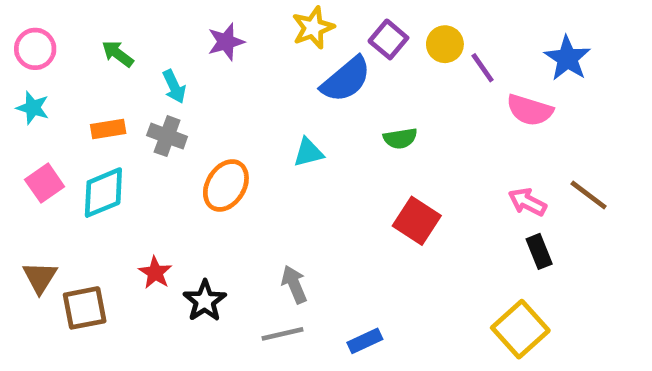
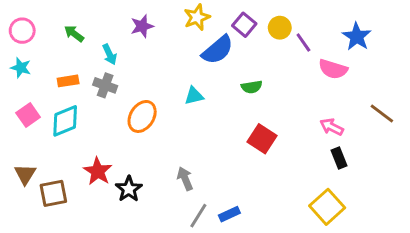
brown line: (589, 195) -> (382, 114), moved
red star: (155, 273) -> (98, 171), size x1.4
gray line: (282, 334) -> (198, 216), moved, turned -45

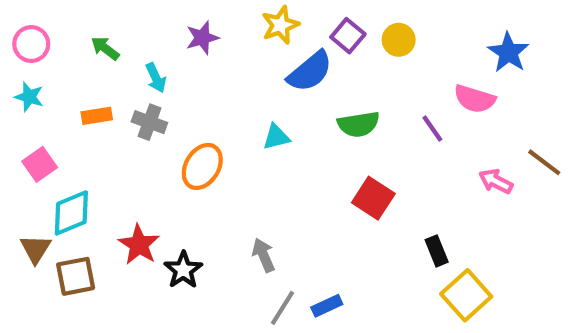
purple line: (303, 42) -> (432, 128), moved
green semicircle: (252, 87) -> (359, 124), size x1.4
cyan diamond: (65, 121) -> (71, 213), moved
pink arrow: (332, 127) -> (496, 181), moved
black rectangle: (339, 158) -> (437, 251), moved

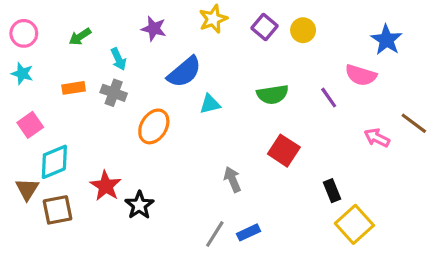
purple star: (202, 38) -> (154, 29), turned 30
green arrow: (105, 48) -> (80, 37), turned -70
blue semicircle: (310, 71) -> (184, 72), moved
gray arrow: (263, 255) -> (232, 179), moved

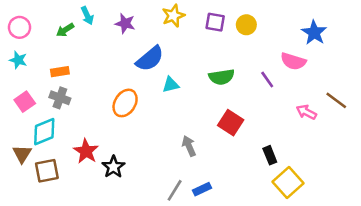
purple square: (265, 27) -> (215, 22), turned -30
cyan arrow: (118, 59) -> (87, 16), moved
gray cross: (114, 93) -> (60, 98), moved

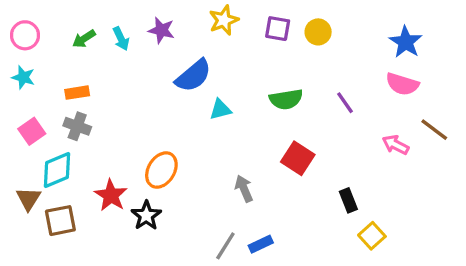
cyan arrow: (87, 16) -> (121, 39), moved
pink semicircle: (293, 61) -> (402, 84), moved
orange ellipse: (125, 103) -> (161, 170), moved
yellow square: (288, 183) -> (372, 236), size x0.7

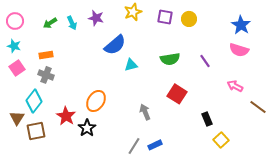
brown line: (434, 130) -> (258, 107), moved
pink square: (32, 131) -> (17, 68), moved
cyan diamond: (57, 170) -> (34, 101), turned -30

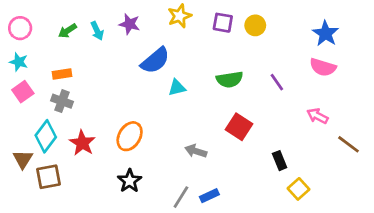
gray arrow: (145, 112) -> (196, 151), turned -49
red star: (66, 116) -> (82, 143), moved
black star: (87, 128) -> (130, 181), moved

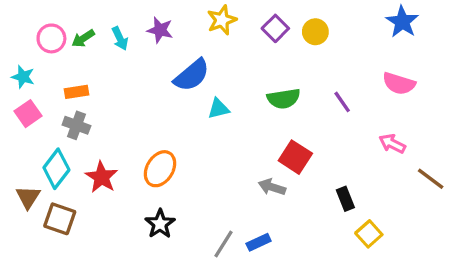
purple square: (223, 23) -> (275, 28), turned 35
pink circle: (20, 28) -> (51, 38), moved
blue star: (326, 34) -> (402, 22), moved
gray arrow: (196, 151) -> (272, 187), moved
brown square: (48, 177) -> (60, 219), turned 30

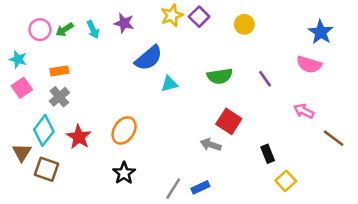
blue star: (402, 22) -> (321, 32), moved
purple square: (275, 28) -> (199, 17), moved
gray cross: (76, 125) -> (59, 97), turned 30

